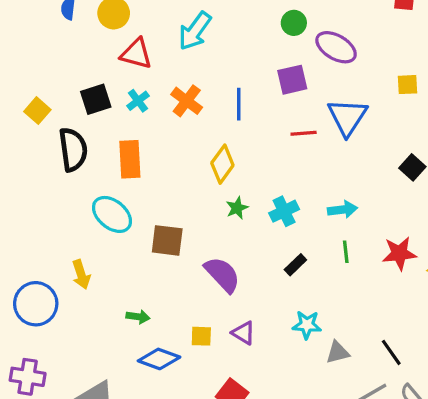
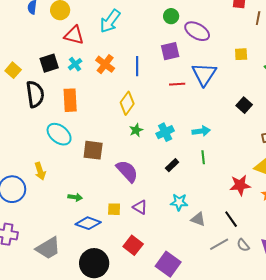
red star: (399, 253) -> (240, 185), moved
gray triangle: (338, 352) -> (198, 219), turned 35

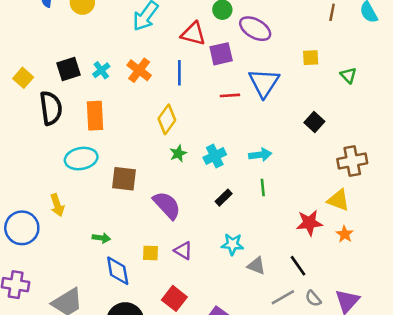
red triangle: (74, 35) -> (193, 34), moved
cyan ellipse: (59, 134) -> (81, 159), turned -50
blue diamond: (88, 223) -> (118, 271), turned 60

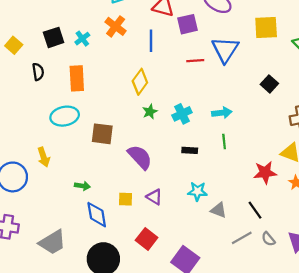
yellow square: (311, 58) -> (266, 28), size x1.6
orange cross: (139, 70) -> (116, 26), moved
black semicircle: (51, 108) -> (38, 72), size x0.6
black rectangle: (224, 198) -> (190, 150), turned 48

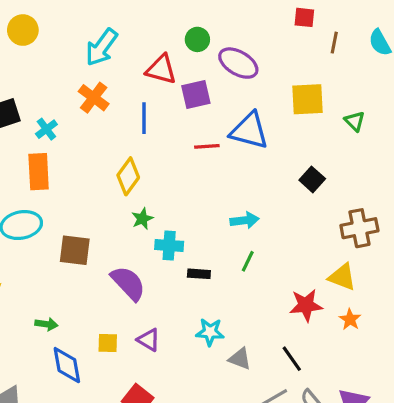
cyan cross: (82, 39) -> (46, 129), moved
blue triangle: (225, 50) -> (249, 131), turned -48
cyan cross: (182, 114) -> (169, 245), moved, turned 30
green line: (224, 142) -> (248, 261), turned 32

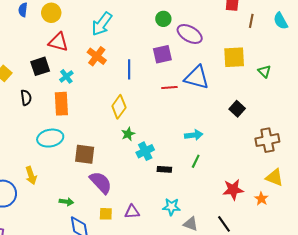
red triangle: (161, 69) -> (58, 42), moved
cyan cross: (169, 245) -> (145, 151), turned -30
yellow triangle: (342, 277) -> (274, 177), moved
purple semicircle: (128, 283) -> (101, 183), moved
purple triangle: (149, 340) -> (132, 212), turned -35

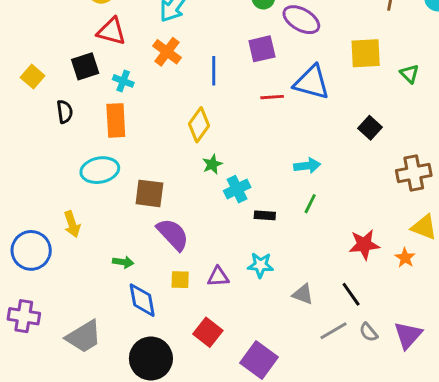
cyan cross: (66, 76) -> (123, 81), turned -32
cyan star: (171, 207) -> (260, 265), moved

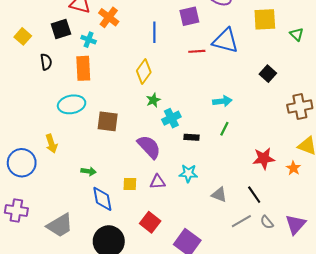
orange cross: (167, 52) -> (109, 17), moved
purple semicircle: (173, 234) -> (149, 147), moved

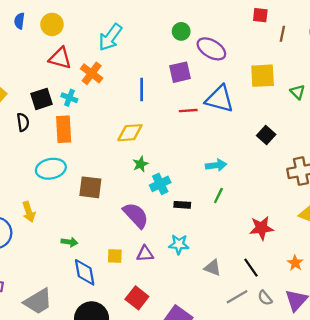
black square: (61, 29) -> (42, 99), moved
yellow diamond: (144, 71) -> (130, 133), turned 50
orange star: (293, 168) -> (295, 263), moved

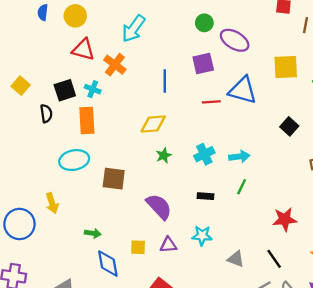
cyan cross: (160, 184) -> (204, 154), moved

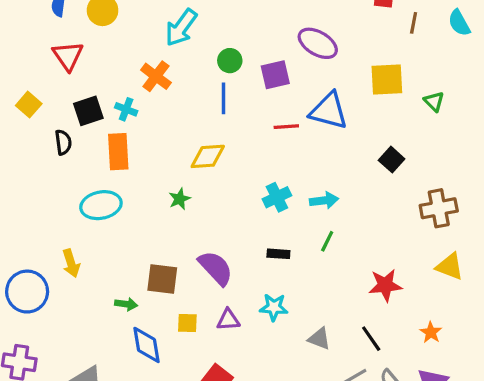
green circle: (204, 23) -> (230, 61), moved
red triangle: (83, 50) -> (68, 56), moved, turned 40
green star: (164, 155) -> (180, 199), moved
brown square: (114, 179) -> (162, 279), moved

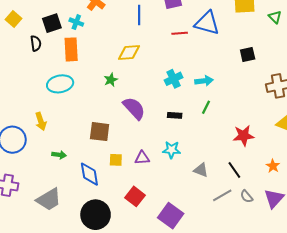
black square: (392, 160) -> (248, 54), turned 35
purple semicircle: (216, 268) -> (134, 108), moved
green arrow: (126, 304) -> (59, 155), moved

